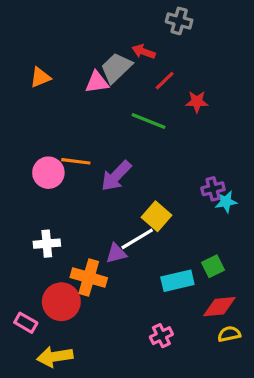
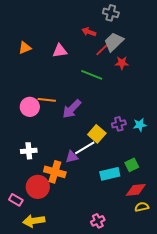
gray trapezoid: (116, 68) -> (114, 42), moved
purple cross: (213, 189) -> (119, 124), moved
pink cross: (161, 336) -> (98, 221), moved

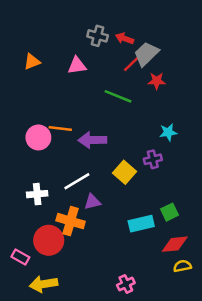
gray cross: (111, 13) -> (98, 36), moved
red arrow: (89, 32) -> (125, 38), moved
purple arrow: (72, 109) -> (92, 140), turned 45
cyan star: (140, 125) -> (168, 132), moved
white line: (85, 148) -> (77, 181), moved

